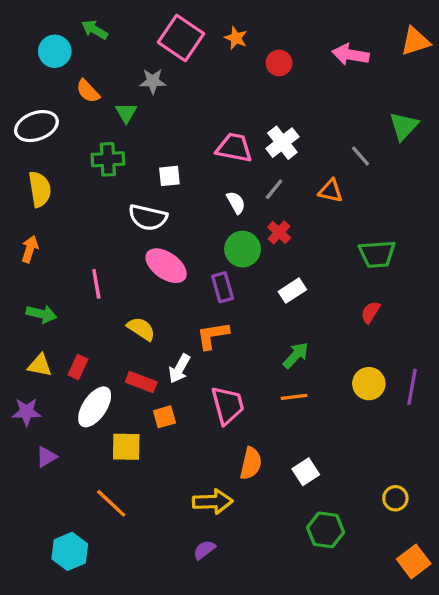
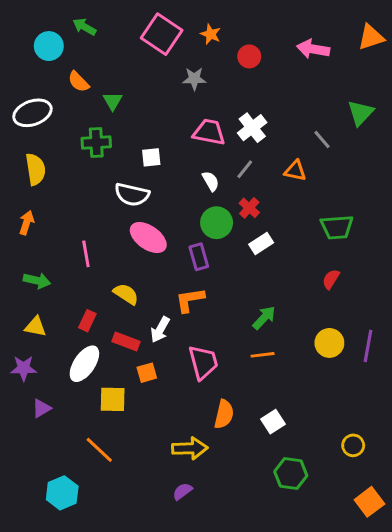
gray star: (153, 81) -> (194, 79), moved
white rectangle: (292, 291) -> (261, 243), moved
red rectangle: (78, 367) -> (87, 321), moved

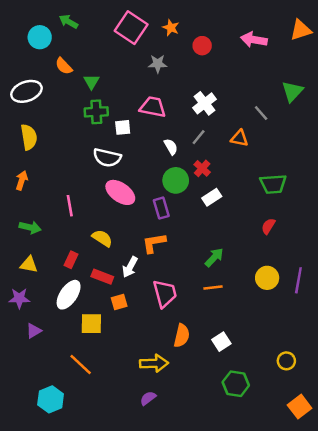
pink trapezoid: (209, 132) -> (153, 107), moved
green cross: (96, 143) -> (96, 112), moved

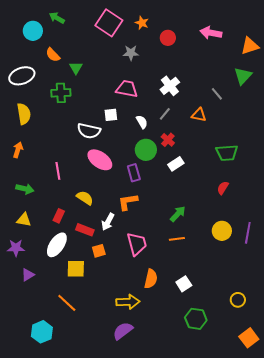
orange triangle: (301, 30) -> (250, 46), moved
green cross: (96, 112) -> (61, 93), moved
white square: (123, 127) -> (111, 115), moved
purple semicircle: (148, 398) -> (123, 331), size x1.5

